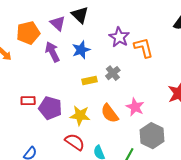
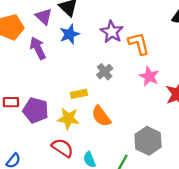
blue star: (81, 50) -> (70, 34), moved
yellow rectangle: (90, 81) -> (79, 94), moved
pink star: (135, 107) -> (149, 76), moved

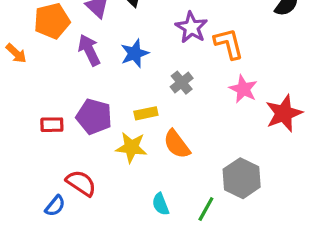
blue star: (70, 34) -> (135, 53), moved
purple pentagon: (36, 110) -> (94, 117), moved
red semicircle: (62, 148) -> (81, 183), moved

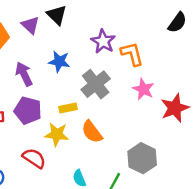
purple arrow: (89, 50) -> (24, 74), moved
blue star: (135, 53) -> (59, 61), turned 30
gray cross: (182, 83) -> (96, 84), size x1.6
red semicircle: (81, 183) -> (34, 158), moved

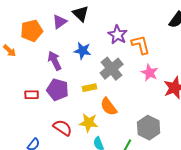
purple triangle: (30, 25) -> (60, 22), turned 42
yellow star: (57, 134) -> (89, 123), moved

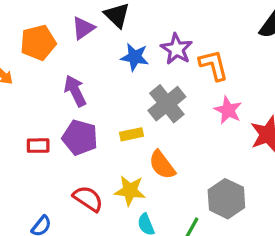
blue star: (83, 51) -> (135, 57), moved

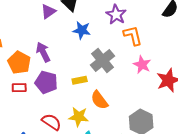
orange pentagon: (38, 43) -> (19, 63), moved, turned -30
purple star: (177, 49) -> (116, 15), moved

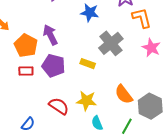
yellow rectangle: (80, 80) -> (88, 64), turned 32
orange semicircle: (99, 100) -> (124, 94), moved

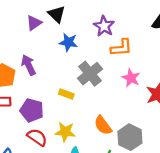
orange L-shape: (142, 18) -> (121, 48), turned 100
purple pentagon: (54, 66) -> (32, 110), moved

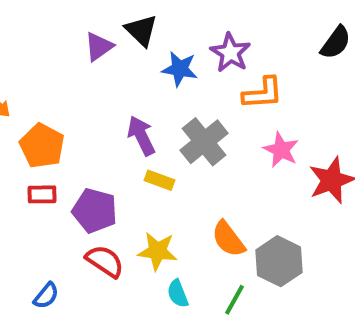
blue star: (68, 42) -> (180, 69), moved
purple arrow: (28, 65) -> (141, 136), moved

